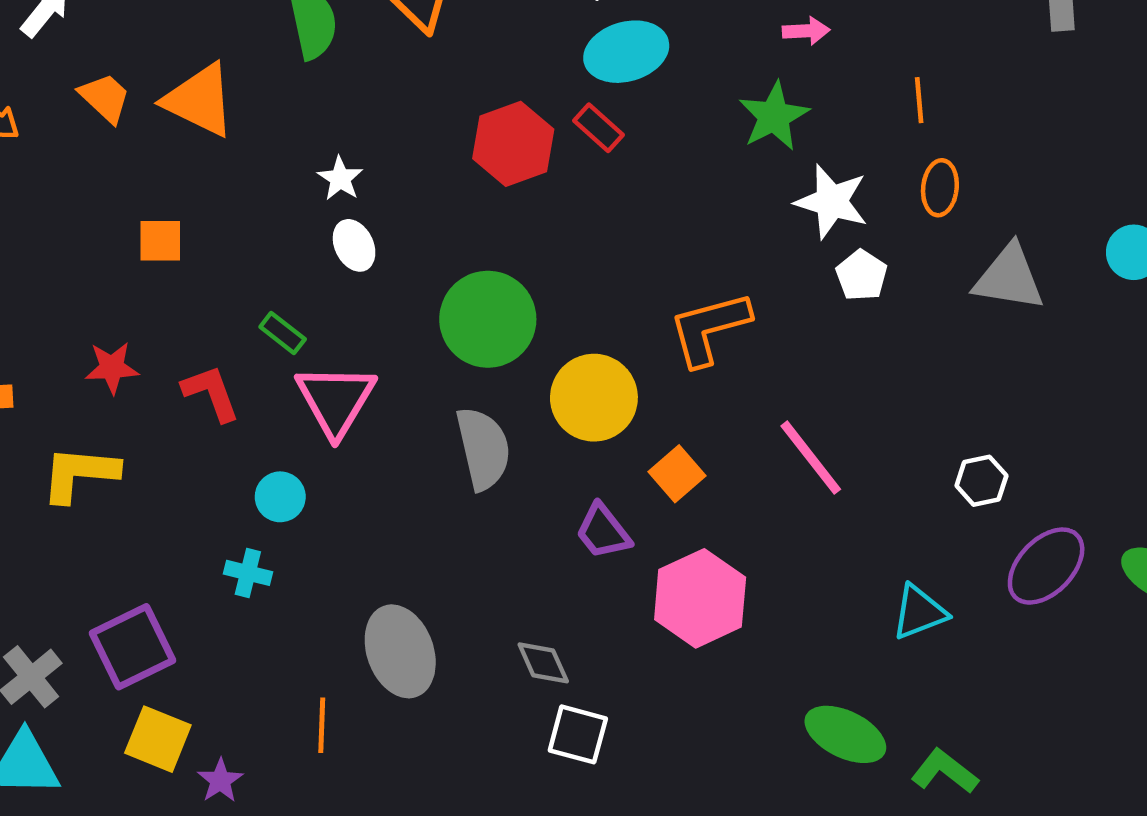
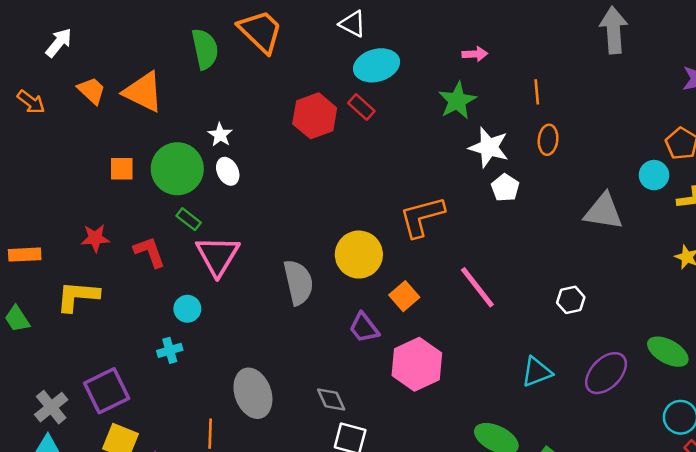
gray triangle: (1009, 278) -> (604, 212), moved
green circle: (488, 319) -> (177, 169), moved
purple ellipse: (1046, 566) -> (606, 373), moved
cyan cross: (248, 573) -> (170, 350), turned -30

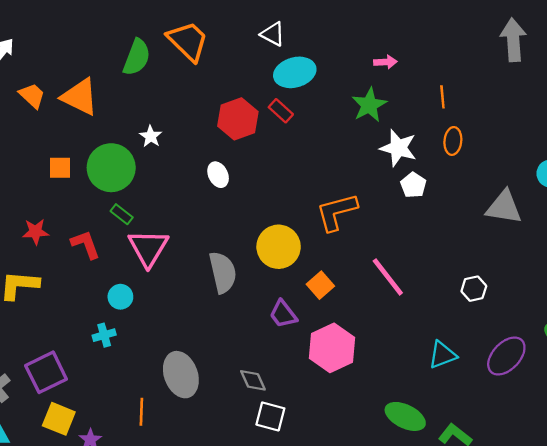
green semicircle: (205, 49) -> (137, 57), turned 33
white ellipse: (228, 171) -> (218, 175), moved

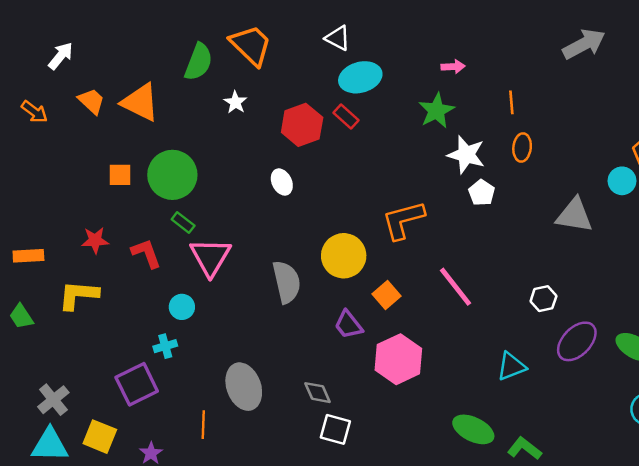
gray arrow: (513, 40) -> (584, 44), turned 66
white star: (151, 136) -> (235, 102), moved
purple ellipse: (506, 356) -> (577, 341), moved
purple square: (46, 372) -> (137, 384), moved
yellow square: (59, 419) -> (100, 437), moved

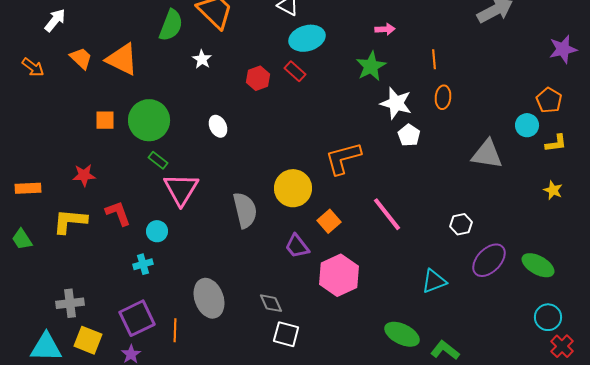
red hexagon: (302, 125) -> (258, 78), size x0.7
white ellipse: (282, 182) -> (218, 126), moved
red L-shape: (146, 253) -> (118, 213), moved
purple square: (137, 384) -> (137, 318), moved
gray cross: (53, 400) -> (70, 303), moved, turned 32

